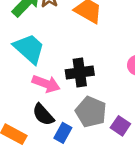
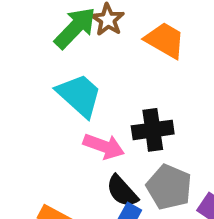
black semicircle: (43, 115) -> (122, 191), moved

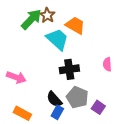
cyan trapezoid: (79, 95) -> (57, 39), moved
pink arrow: (104, 146) -> (16, 77), moved

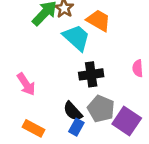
pink arrow: (16, 77) -> (26, 84), turned 36
purple square: (98, 107) -> (127, 121), size x1.6

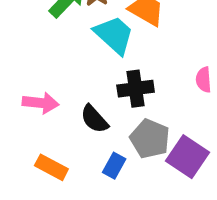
pink arrow: (26, 84) -> (41, 103), turned -50
black semicircle: (73, 111) -> (94, 119), moved

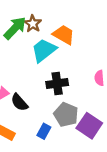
cyan trapezoid: (114, 35) -> (44, 50), turned -80
black semicircle: (94, 119) -> (19, 102), moved

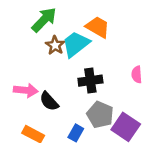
brown star: (33, 24) -> (55, 45), moved

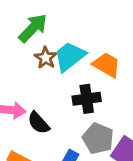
orange trapezoid: (98, 27) -> (106, 65), moved

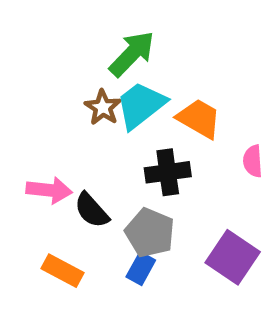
green arrow: (33, 28) -> (132, 54), moved
gray pentagon: (98, 138) -> (150, 233), moved

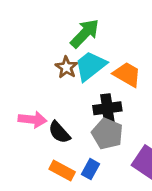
gray pentagon: (150, 233) -> (107, 134), moved
orange rectangle: (63, 271) -> (62, 170), moved

